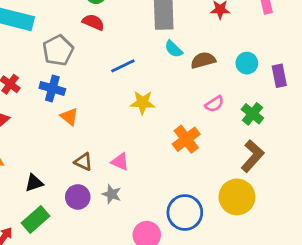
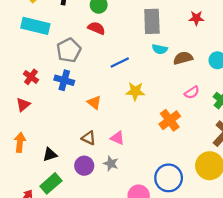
cyan semicircle: (174, 49) -> (160, 49), turned -32
orange triangle: (69, 117) -> (94, 102), moved

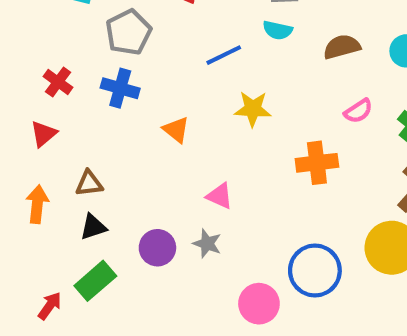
cyan semicircle: (160, 49) -> (278, 30), moved
orange cross: (170, 120) -> (317, 163), turned 30
brown triangle: (89, 138) -> (89, 183), moved, turned -32

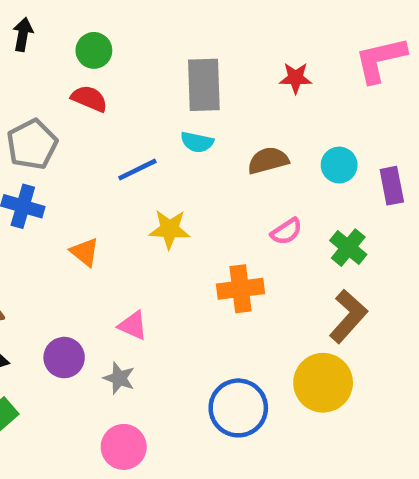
purple circle: (157, 248) -> (64, 358), moved
pink circle: (259, 304) -> (124, 447), moved

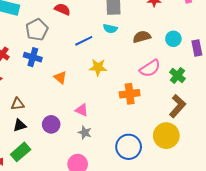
pink semicircle: (286, 231) -> (150, 68), size x1.5
gray star: (119, 378) -> (85, 133), moved

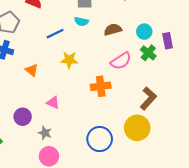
green cross: (177, 75) -> (148, 53), moved
gray star: (85, 133) -> (45, 133), moved

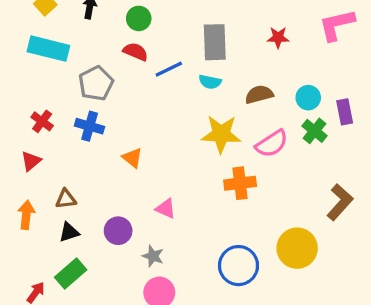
blue line: (55, 34) -> (169, 69), moved
yellow star: (69, 60) -> (221, 134), moved, size x1.4
brown L-shape: (148, 98) -> (340, 202), moved

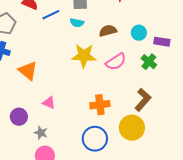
purple rectangle: (345, 112) -> (162, 42), turned -70
green cross: (315, 131) -> (149, 62), moved
orange triangle: (132, 158) -> (28, 71), size x1.5
orange cross: (240, 183) -> (100, 105), moved
brown L-shape: (340, 202) -> (143, 100), moved

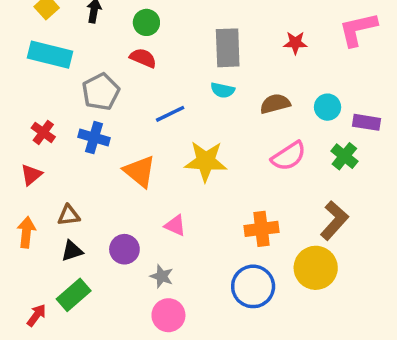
blue line: (51, 15) -> (170, 114), moved
yellow star: (84, 56) -> (206, 161), moved

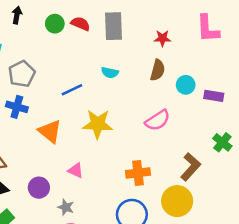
pink L-shape: (358, 29) -> (208, 29), turned -80
gray rectangle: (228, 48) -> (114, 26), moved
red semicircle: (143, 58) -> (80, 24), moved
brown semicircle: (275, 104) -> (158, 70), moved, turned 120
green cross: (344, 156) -> (222, 142), moved

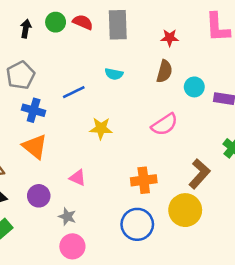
black arrow: (17, 15) -> (26, 29), moved
blue cross: (17, 107) -> (34, 110), moved
yellow star: (98, 124) -> (101, 128), size x0.7
orange triangle: (50, 131) -> (35, 147), moved

